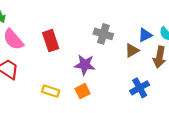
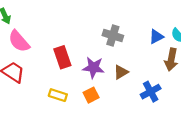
red rectangle: (51, 41) -> (62, 57), moved
brown triangle: (132, 50) -> (121, 72), moved

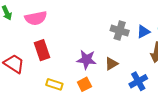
gray cross: (113, 36) -> (120, 31), moved
pink semicircle: (19, 41) -> (36, 18), moved, turned -60
red rectangle: (62, 57) -> (42, 50), moved

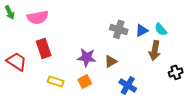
blue cross: (138, 81) -> (128, 85), moved, turned -30

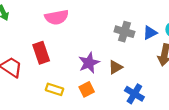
pink semicircle: (38, 17) -> (57, 17), moved
purple star: (87, 57) -> (89, 63), turned -30

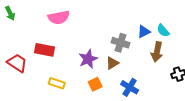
gray cross: (124, 32) -> (120, 43), moved
red rectangle: (41, 53) -> (45, 50), turned -60
orange square: (87, 89) -> (95, 84), moved

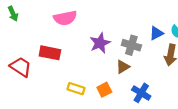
purple star: (88, 59) -> (100, 43), moved
yellow rectangle: (57, 83) -> (76, 89), moved

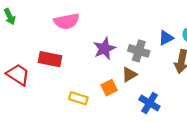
orange square: (104, 90) -> (109, 88), moved

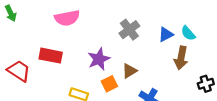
purple star: (104, 49) -> (99, 59), moved
gray cross: (139, 51) -> (129, 30), moved, turned 36

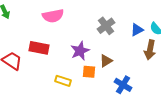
orange square: (109, 84) -> (89, 72), turned 32

